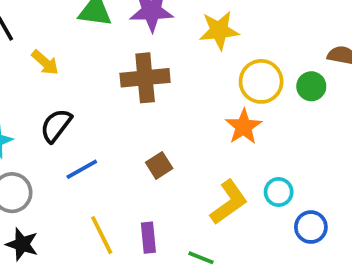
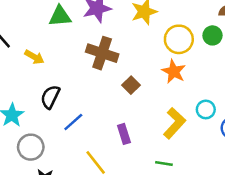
brown cross: (145, 78) -> (102, 53), turned 36
brown square: (159, 165) -> (131, 85), moved
purple rectangle: (148, 238) -> (124, 134), moved

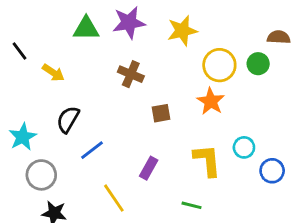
brown cross: (102, 53) -> (131, 74), size x0.7
brown square: (131, 85) -> (161, 113), turned 30
yellow L-shape: (174, 123) -> (207, 160), turned -52
purple rectangle: (124, 134) -> (149, 168), turned 42

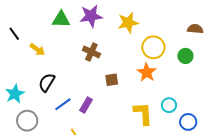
green circle: (258, 64) -> (185, 56), moved
purple rectangle: (149, 168) -> (86, 105), moved

